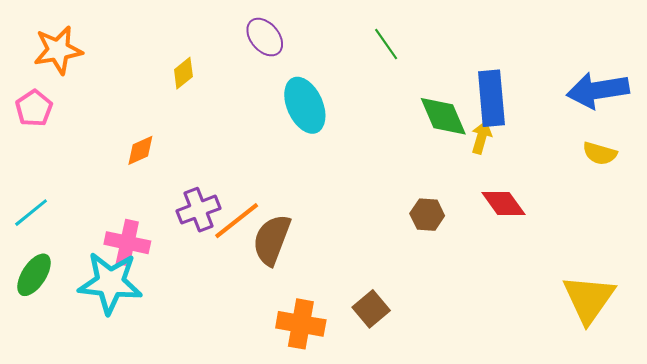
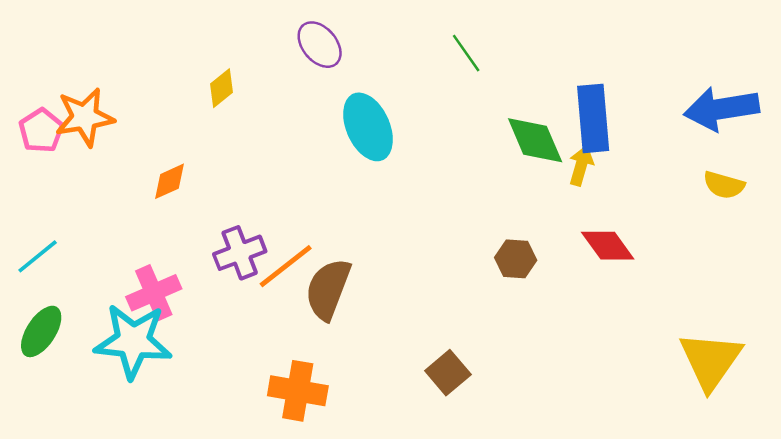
orange star: (58, 50) -> (85, 117), moved
pink cross: (127, 243) -> (154, 293), turned -36
orange cross: (301, 324) -> (298, 391), moved

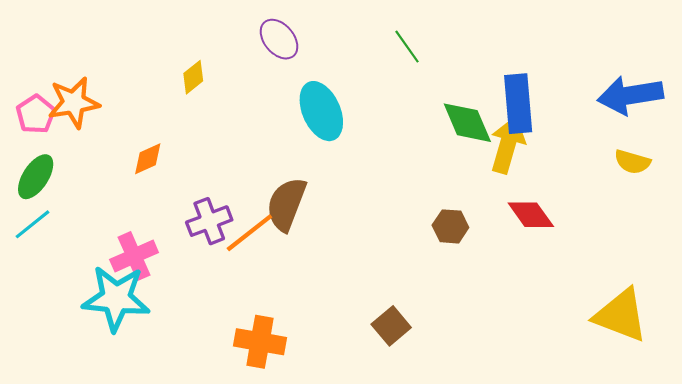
yellow arrow: (581, 166) -> (508, 145), size x1.6
brown semicircle: (328, 289) -> (286, 204), moved
green ellipse: (41, 331) -> (36, 177), moved
yellow triangle: (711, 361) -> (621, 315), turned -44

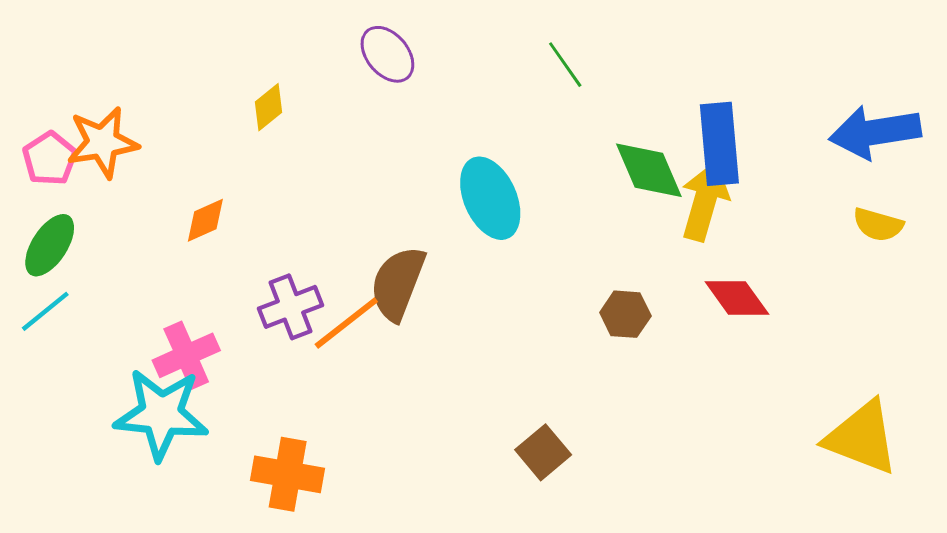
cyan ellipse: (321, 111) -> (490, 198), moved
orange cross: (260, 342) -> (288, 474), moved

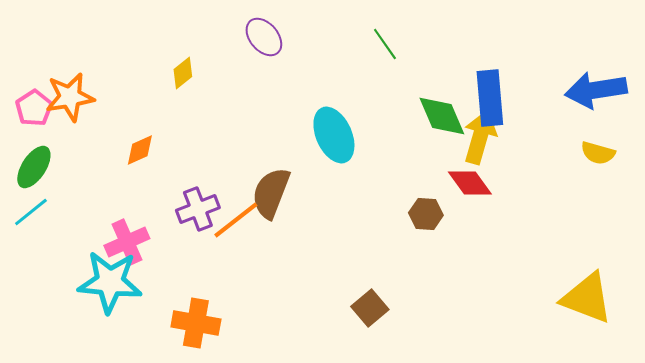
red diamond: (737, 298) -> (470, 183), moved

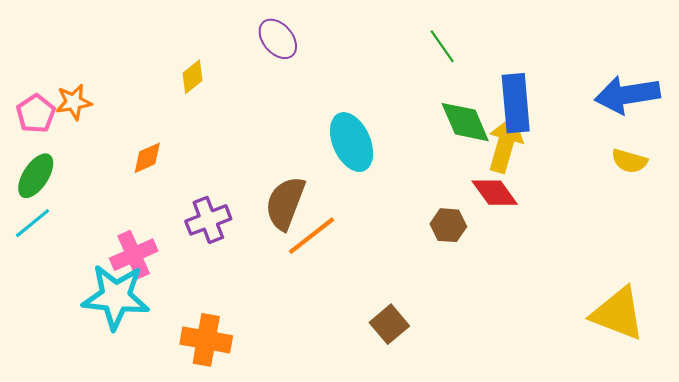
green line: (385, 44) -> (442, 46), moved
orange star: (70, 97) -> (74, 102), size x0.7
orange line: (236, 220) -> (312, 236), moved

